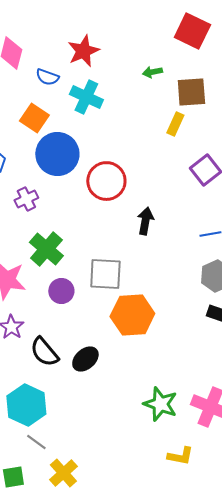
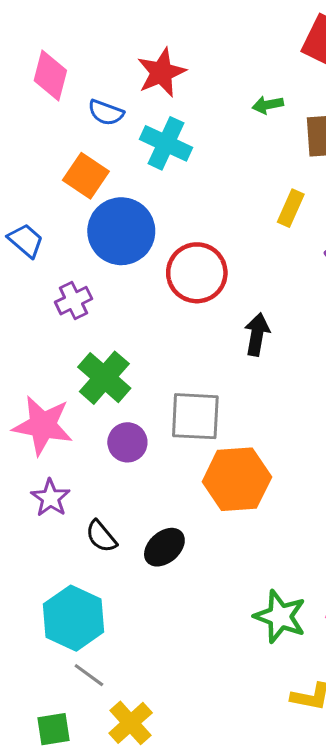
yellow rectangle: (175, 124) -> (291, 208), moved
black semicircle: (44, 352) -> (101, 536), size x0.7

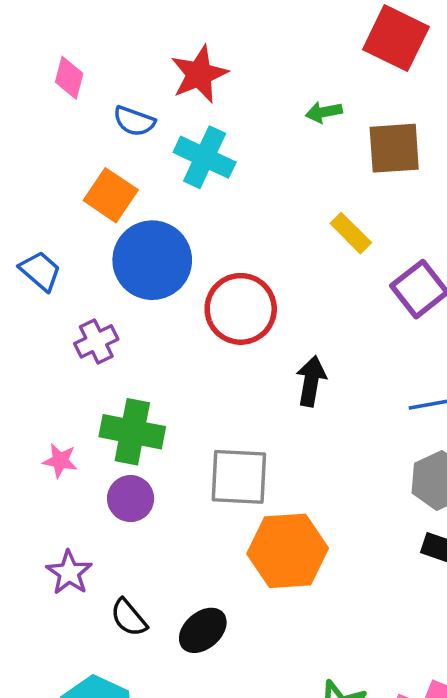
pink diamond: (50, 76) -> (69, 78), size x0.7
yellow rectangle: (291, 208) -> (351, 233), turned -69
green cross: (104, 378) -> (132, 432), turned -30
pink star: (43, 425) -> (60, 461), moved, size x0.5
purple circle: (127, 442) -> (131, 499), moved

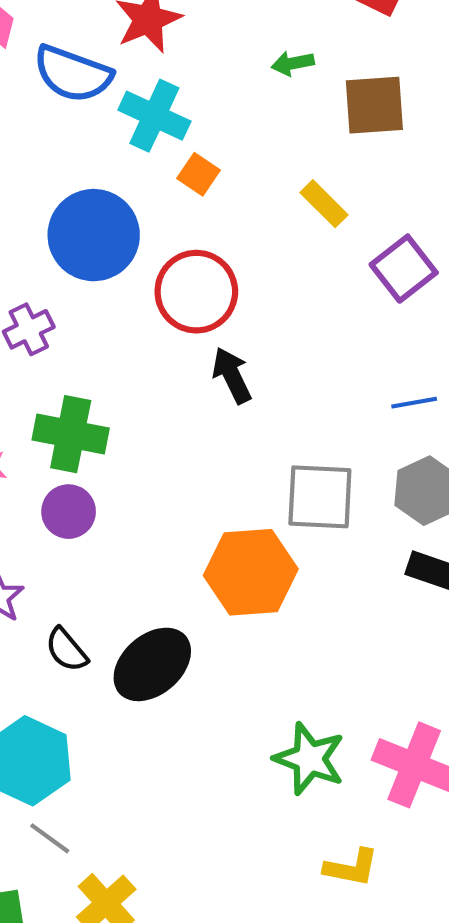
blue semicircle: (134, 121) -> (73, 74), size x1.6
orange square: (111, 195) -> (198, 174), moved, size x0.7
black arrow: (311, 381) -> (232, 375), moved, turned -36
gray square: (239, 477) -> (320, 497), moved
black ellipse: (203, 630) -> (152, 664), size x1.4

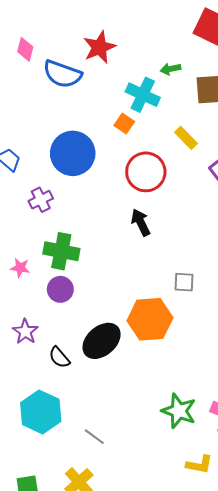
cyan cross: (154, 116) -> (143, 95), moved
red circle: (196, 292) -> (146, 172), moved
gray square: (320, 497) -> (184, 282), size x0.6
black ellipse: (152, 664) -> (102, 341), moved
gray line: (50, 838) -> (94, 437), moved

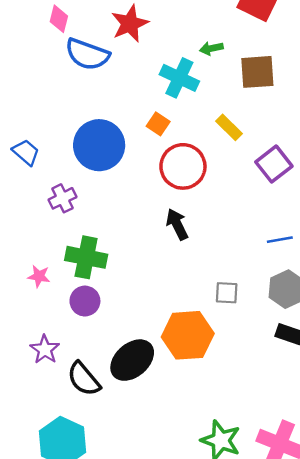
pink diamond: (25, 49) -> (59, 19), moved
orange square: (124, 123) -> (158, 124), moved
black semicircle: (59, 357) -> (84, 379), size x1.4

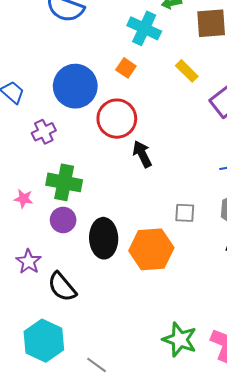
red circle: (183, 166) -> (117, 119), moved
black ellipse: (132, 360) -> (104, 238), moved, turned -51

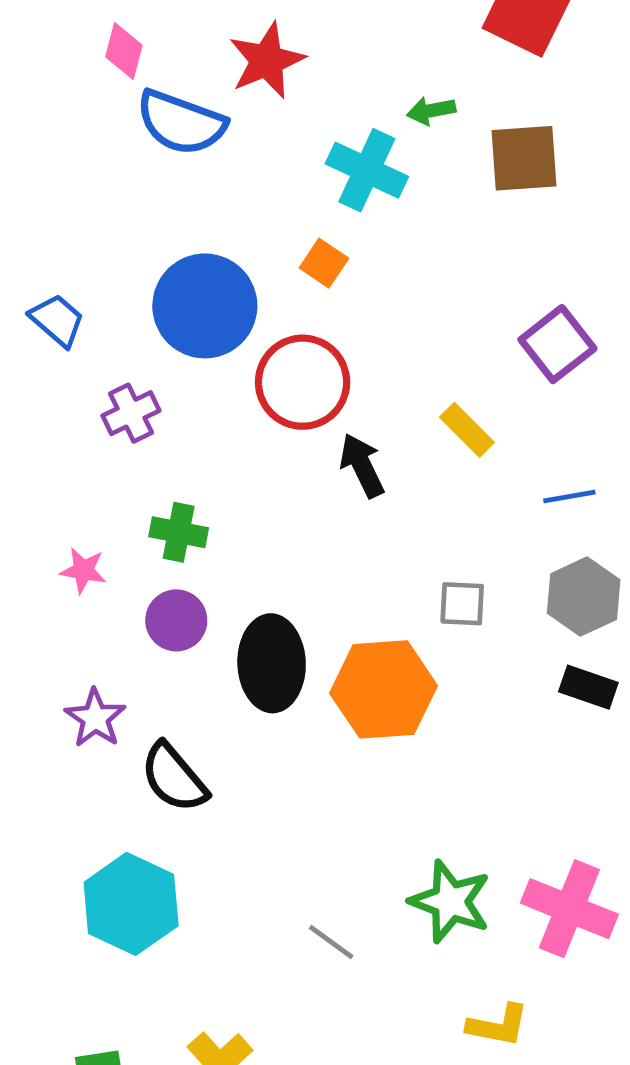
yellow rectangle: (187, 71) -> (467, 430), moved
green cross: (64, 182) -> (179, 532), size x0.7
gray line: (97, 365) -> (331, 942), moved

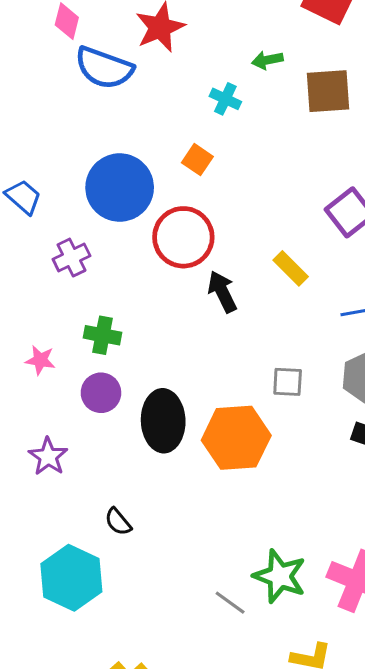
cyan cross: (367, 170) -> (225, 99), size x0.6
black semicircle: (174, 778) -> (118, 522), moved, size x0.6
gray line: (331, 942) -> (230, 603), moved

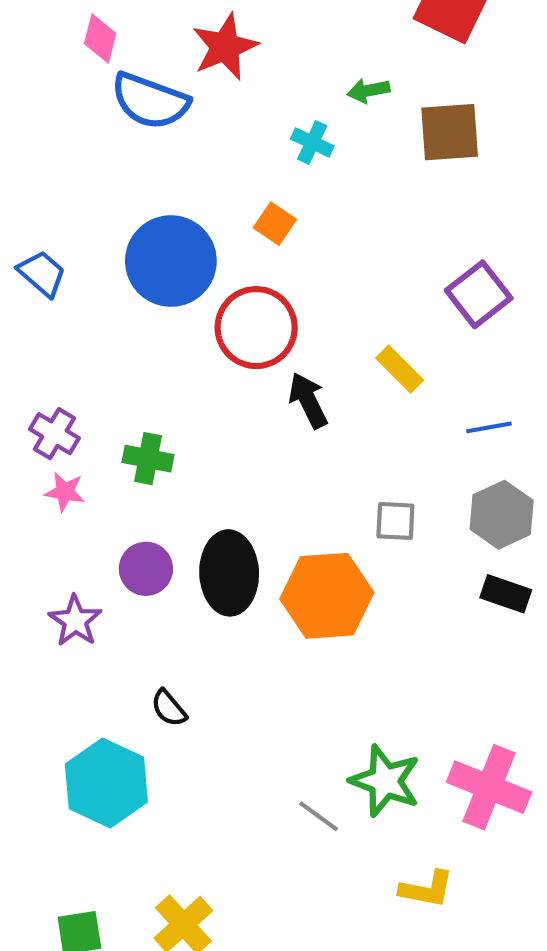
purple cross: (71, 257) -> (54, 434), moved, turned -33
purple circle: (101, 393) -> (146, 569), moved

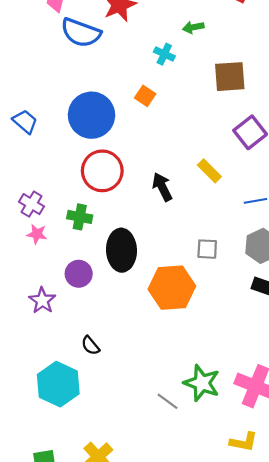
brown square: (450, 132) -> (230, 77), moved
red circle: (256, 328) -> (102, 171), moved
black ellipse: (229, 573) -> (122, 250), moved
yellow L-shape: (427, 889) -> (244, 442), moved

